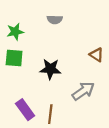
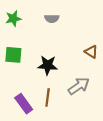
green star: (15, 32) -> (13, 19), moved
brown line: (50, 114) -> (48, 97), moved

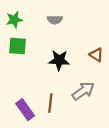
green square: (13, 55) -> (18, 46), moved
black star: (48, 65) -> (59, 60), moved

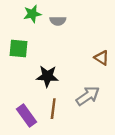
green star: (14, 20) -> (32, 14), moved
black star: (59, 60) -> (47, 76), moved

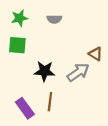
green star: (32, 14) -> (20, 18), moved
gray arrow: (88, 96) -> (78, 72), moved

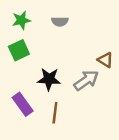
green square: (17, 45) -> (19, 50), turned -30
purple rectangle: (25, 108) -> (23, 104), moved

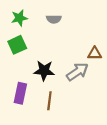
brown triangle: (105, 60) -> (95, 53), turned -32
purple rectangle: (23, 104) -> (20, 93), turned 48

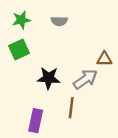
purple rectangle: (20, 93) -> (36, 121), moved
brown line: (49, 101) -> (71, 108), moved

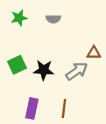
green square: (19, 50) -> (17, 65), moved
brown line: (71, 108) -> (64, 108), moved

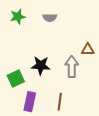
green square: (17, 65) -> (16, 79), moved
gray arrow: (77, 71) -> (72, 67), turned -55

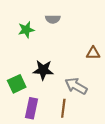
green star: (18, 17) -> (26, 30), moved
gray arrow: (72, 67) -> (76, 86), moved, turned -60

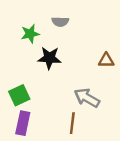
black star: (43, 70) -> (49, 58), moved
purple rectangle: (32, 108) -> (23, 123), moved

